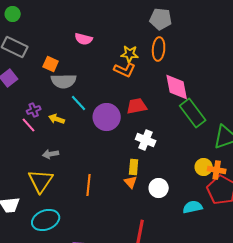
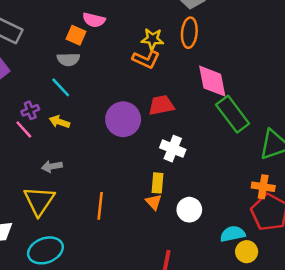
orange square: (51, 64) -> (76, 35), moved
gray semicircle: (64, 81) -> (68, 59), moved, size x0.7
cyan line: (79, 103) -> (61, 87), moved
yellow circle: (204, 167) -> (247, 252), moved

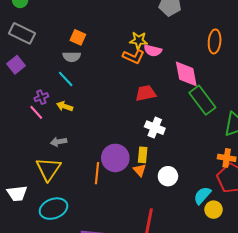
pink semicircle: (94, 20) -> (153, 51), moved
orange ellipse: (189, 33) -> (215, 41), moved
purple circle: (123, 119) -> (115, 158), moved
cyan semicircle: (233, 234) -> (202, 195), turned -36

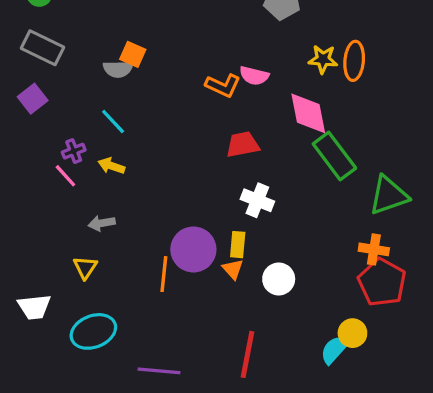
yellow star: (139, 40) -> (323, 59), moved
gray semicircle: (72, 57) -> (118, 69), moved
yellow triangle: (48, 169) -> (85, 268), size x0.6
cyan semicircle: (202, 195) -> (334, 350), moved

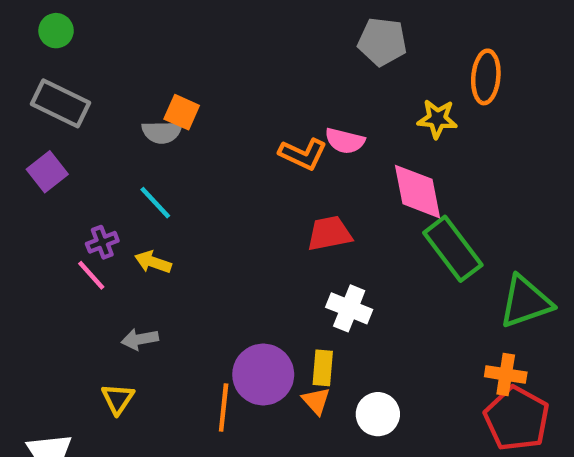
orange ellipse: (354, 61) -> (486, 77), moved

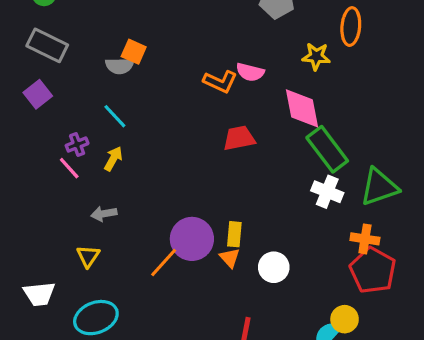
yellow arrow: (153, 262) -> (113, 159), turned 100
white cross: (349, 308) -> (327, 192), moved
orange line: (224, 408) -> (164, 263), turned 36

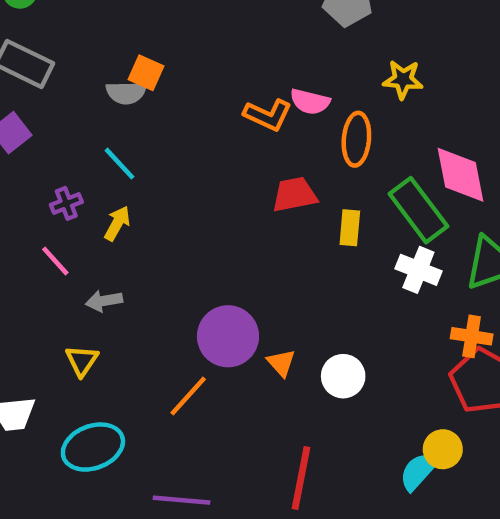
orange ellipse: (351, 27) -> (356, 139), moved
pink diamond: (302, 108) -> (460, 175), moved
pink line: (69, 168) -> (55, 261), moved
yellow rectangle: (234, 234) -> (350, 228), moved
orange line: (164, 263) -> (188, 396), moved

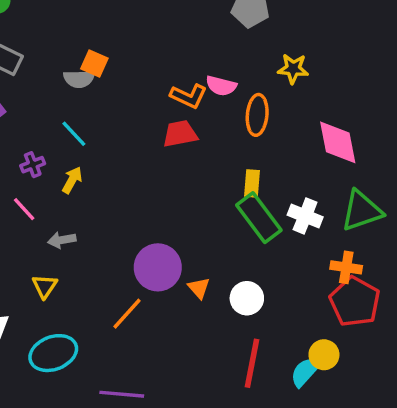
red trapezoid: (294, 195) -> (180, 134), moved
green rectangle: (418, 210) -> (259, 218), moved
red line: (301, 478) -> (252, 363), moved

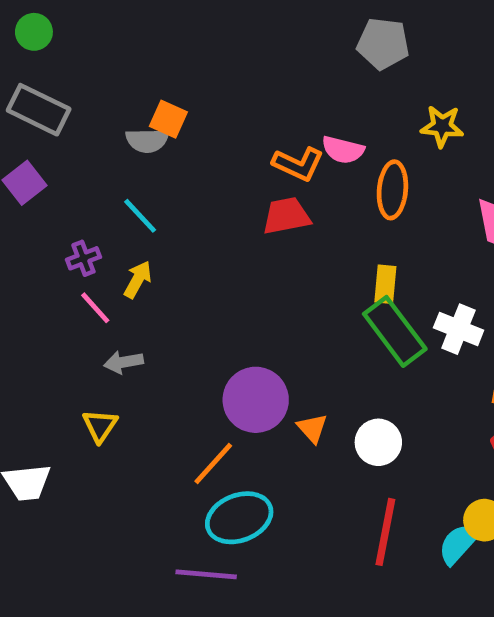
pink line: (24, 209) -> (95, 308), moved
cyan ellipse: (53, 353) -> (239, 518), moved

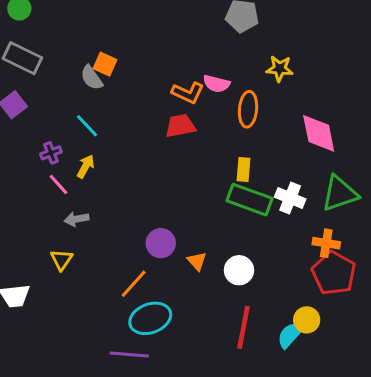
gray semicircle: (147, 140) -> (92, 78), turned 56
green rectangle: (395, 331) -> (250, 200), turned -33
purple circle: (256, 400) -> (161, 243), size x0.7

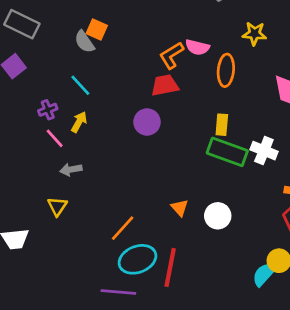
orange L-shape: (188, 93) -> (171, 55), turned 124
purple circle: (161, 243) -> (147, 122), moved
red line: (243, 327) -> (170, 267), moved

